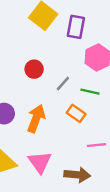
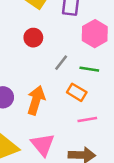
red circle: (34, 69) -> (33, 38), moved
pink line: (96, 145) -> (87, 119), moved

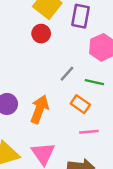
red circle: (33, 38) -> (41, 34), moved

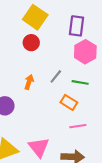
purple rectangle: (81, 16) -> (76, 26), moved
orange arrow: (40, 109) -> (29, 82), moved, size x0.6

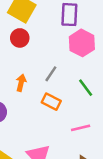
green line: (80, 82) -> (86, 88), moved, turned 49
orange rectangle: (69, 102) -> (51, 102), moved

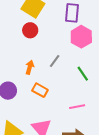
orange rectangle: (51, 102) -> (40, 90), moved

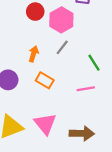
pink hexagon: (81, 37) -> (61, 20), moved
pink line: (77, 107) -> (86, 89), moved

